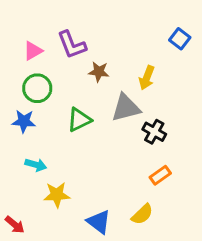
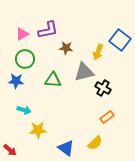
blue square: (180, 39) -> (120, 40), moved, size x1.5
purple L-shape: (72, 45) -> (48, 30), turned -80
green triangle: (79, 120) -> (53, 80), turned 30

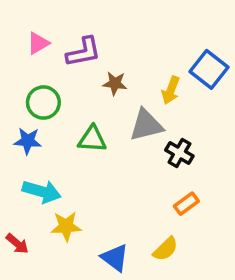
pink triangle: (22, 34) -> (38, 43), moved
cyan arrow: (24, 110) -> (42, 191), size x1.5
red arrow: (10, 150) -> (17, 244), moved

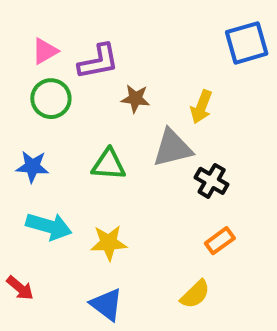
blue square: (209, 69) -> (247, 43), moved, turned 36
green circle: (43, 103) -> (51, 99), moved
yellow star: (66, 226) -> (109, 243), moved
blue triangle: (115, 258) -> (107, 305), moved

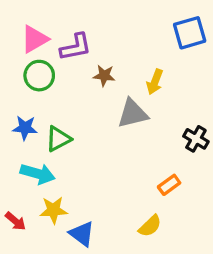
pink triangle: (45, 51) -> (34, 39), size x1.4
green triangle: (109, 164) -> (58, 139), moved, turned -32
black cross: (212, 181) -> (196, 139), moved
yellow star: (109, 243) -> (53, 210), moved

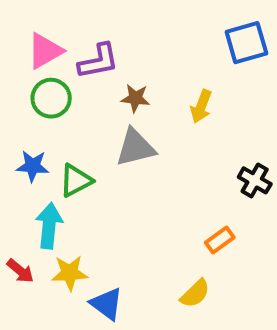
gray triangle: (133, 114) -> (135, 148), moved
cyan arrow: (38, 174) -> (49, 226), turned -100
red arrow: (15, 221) -> (20, 271), moved

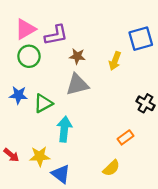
blue square: (246, 43) -> (141, 39), moved
cyan arrow: (49, 226) -> (64, 129), moved

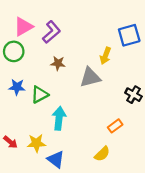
purple L-shape: (56, 35) -> (51, 32), turned -30
green circle: (29, 56) -> (14, 51), moved
brown star: (77, 56) -> (58, 63), moved
gray triangle: (77, 84) -> (90, 77), moved

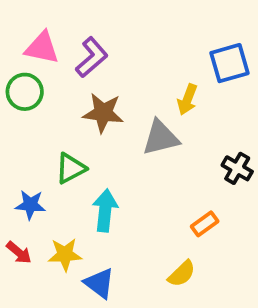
pink triangle: (23, 27) -> (42, 48), turned 42
brown star: (58, 63) -> (103, 113), size x1.5
blue star: (17, 87) -> (30, 205), moved

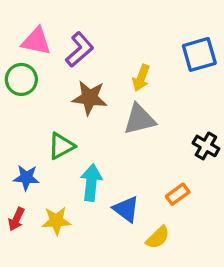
yellow arrow: (187, 99) -> (141, 78), moved
red arrow: (19, 253) -> (16, 219), turned 75
blue triangle: (99, 283) -> (126, 209), moved

